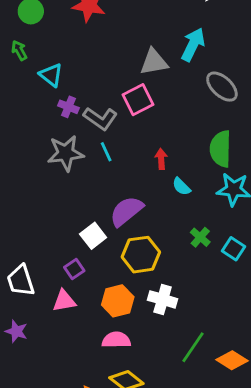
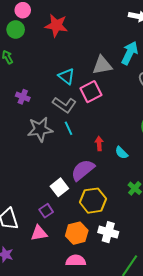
cyan triangle: (51, 75) -> (67, 76), moved
purple cross: (68, 107) -> (23, 97), moved
red arrow: (161, 159) -> (99, 144), moved

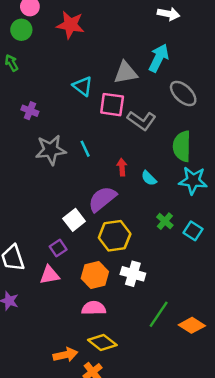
pink square: (91, 92) -> (112, 105), turned 35
gray L-shape: (64, 105) -> (142, 120), moved

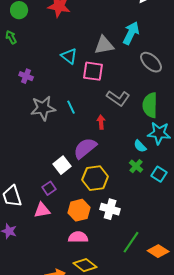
gray L-shape: (142, 120) -> (118, 98), moved
cyan semicircle: (149, 178) -> (140, 146), moved

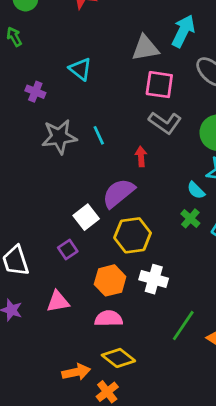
cyan triangle: (69, 56) -> (80, 69), moved
pink square: (93, 71) -> (159, 85), moved
pink triangle: (42, 210) -> (58, 302), moved

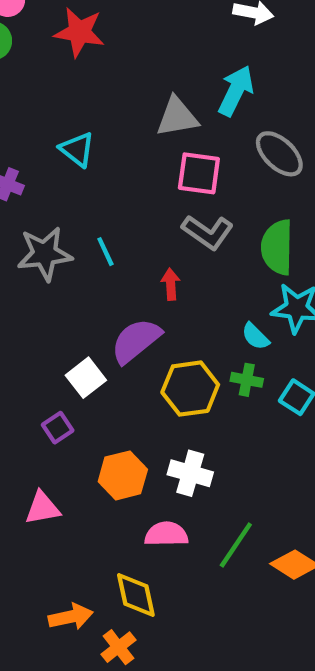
green cross: (190, 218) -> (247, 380), turned -30
yellow hexagon: (133, 235) -> (190, 389), moved
pink semicircle: (109, 318) -> (166, 534), moved
yellow diamond: (118, 358) -> (136, 595), turned 40

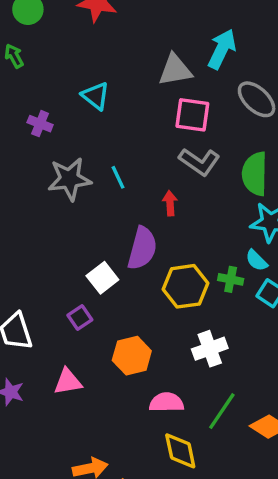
cyan semicircle: (255, 336) -> (257, 260), moved
purple semicircle: (136, 341) -> (142, 248), turned 144
white cross: (190, 473) -> (210, 349), moved, turned -36
yellow diamond: (136, 595) -> (180, 451), moved

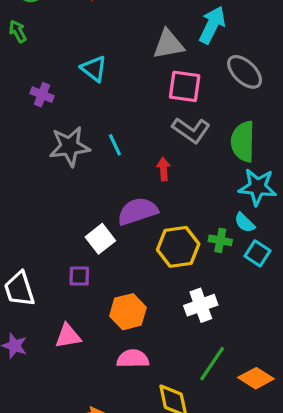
purple semicircle: (142, 248) -> (138, 211), turned -123
purple square: (80, 318) -> (79, 276), turned 35
pink semicircle: (166, 402) -> (133, 359), moved

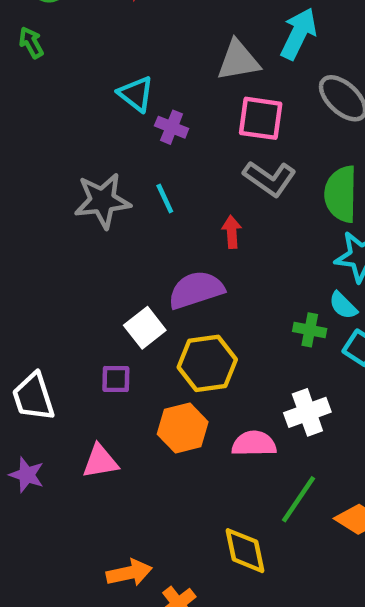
purple cross: (42, 95) -> (172, 127), moved
yellow hexagon: (178, 247) -> (207, 363), moved
white cross: (201, 305) -> (307, 412), moved
pink semicircle: (133, 359) -> (254, 444), moved

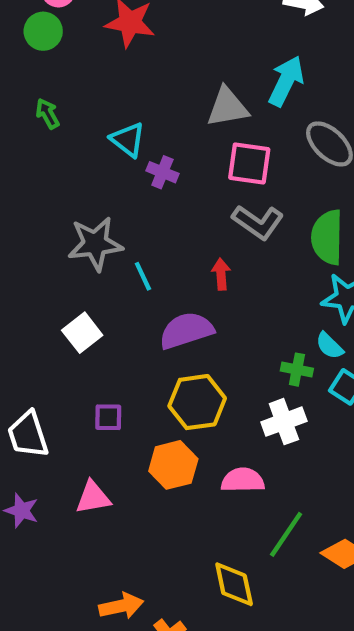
green arrow: (31, 43) -> (47, 114), moved
cyan line: (165, 199) -> (143, 276), moved
white square: (145, 328) -> (82, 333), moved
white cross: (307, 412) -> (284, 422), moved

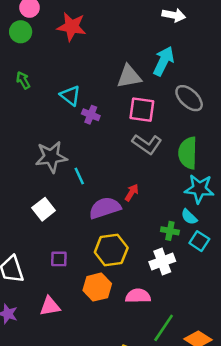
red arrow: (221, 274) -> (132, 193), moved, turned 36

